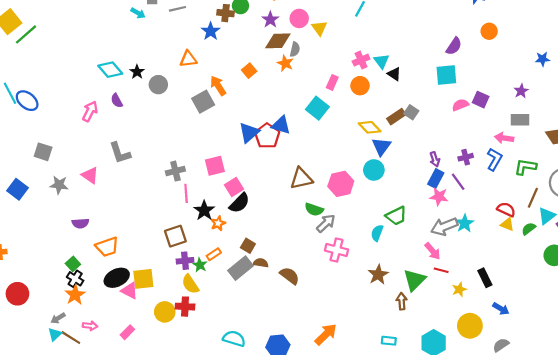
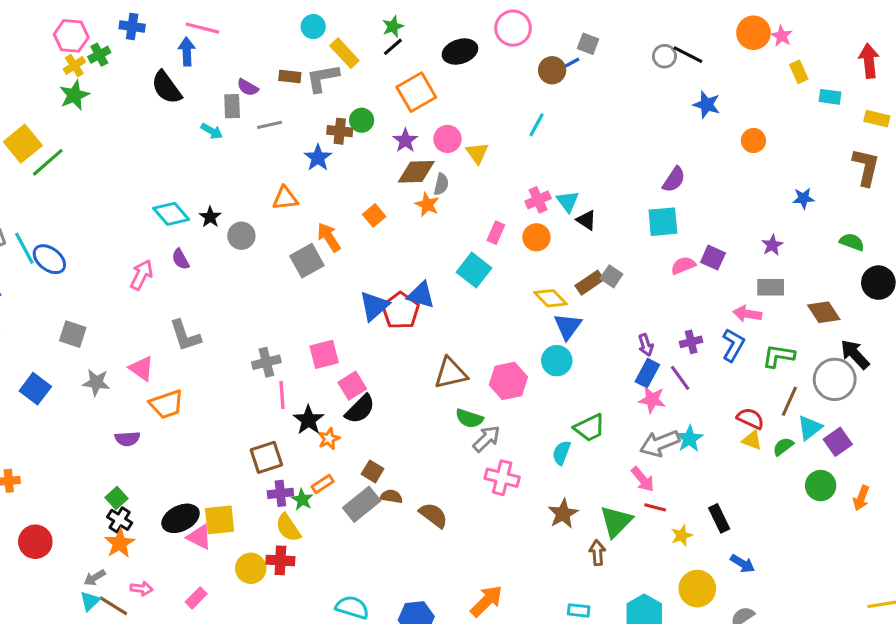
orange circle: (489, 31) -> (753, 141), moved
orange trapezoid: (107, 247) -> (166, 404), moved

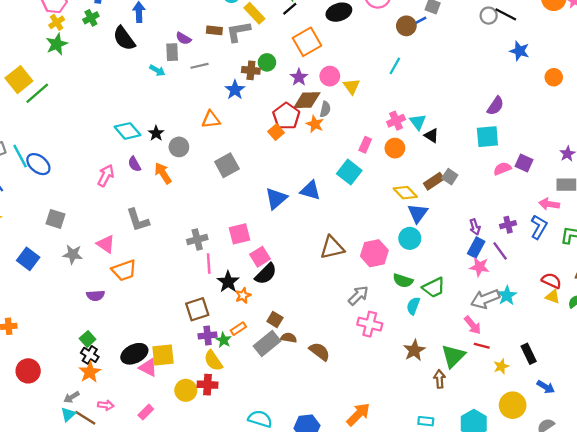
green cross: (99, 55) -> (91, 18), moved
orange arrow: (329, 237) -> (163, 173), moved
red pentagon: (401, 311) -> (286, 116), moved
green semicircle: (469, 418) -> (403, 281), moved

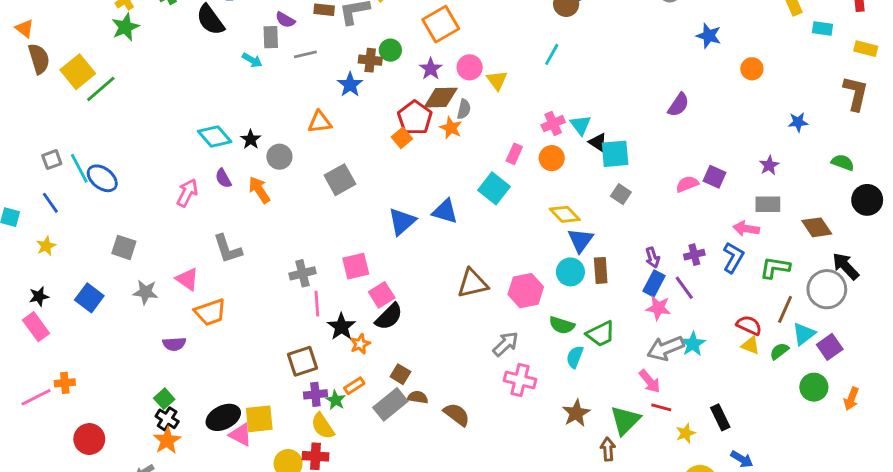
cyan square: (487, 137) -> (615, 154), moved
brown rectangle: (434, 181) -> (601, 270), moved, turned -60

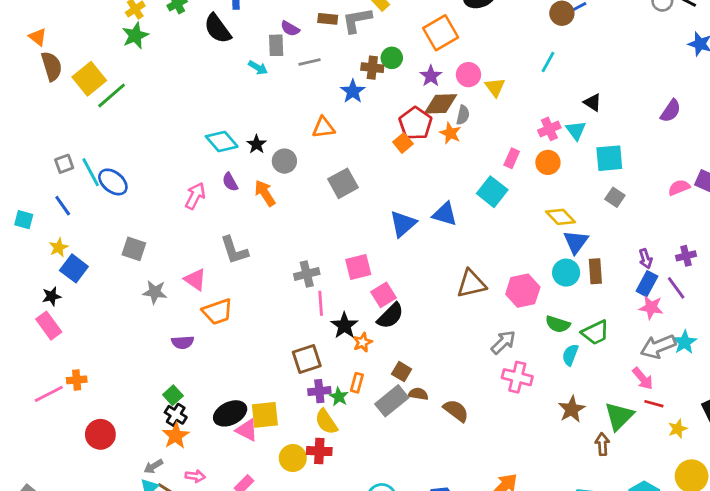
black triangle: (598, 142) -> (593, 102), moved
blue square: (89, 298) -> (74, 268), moved
orange rectangle: (354, 386) -> (357, 383), turned -42

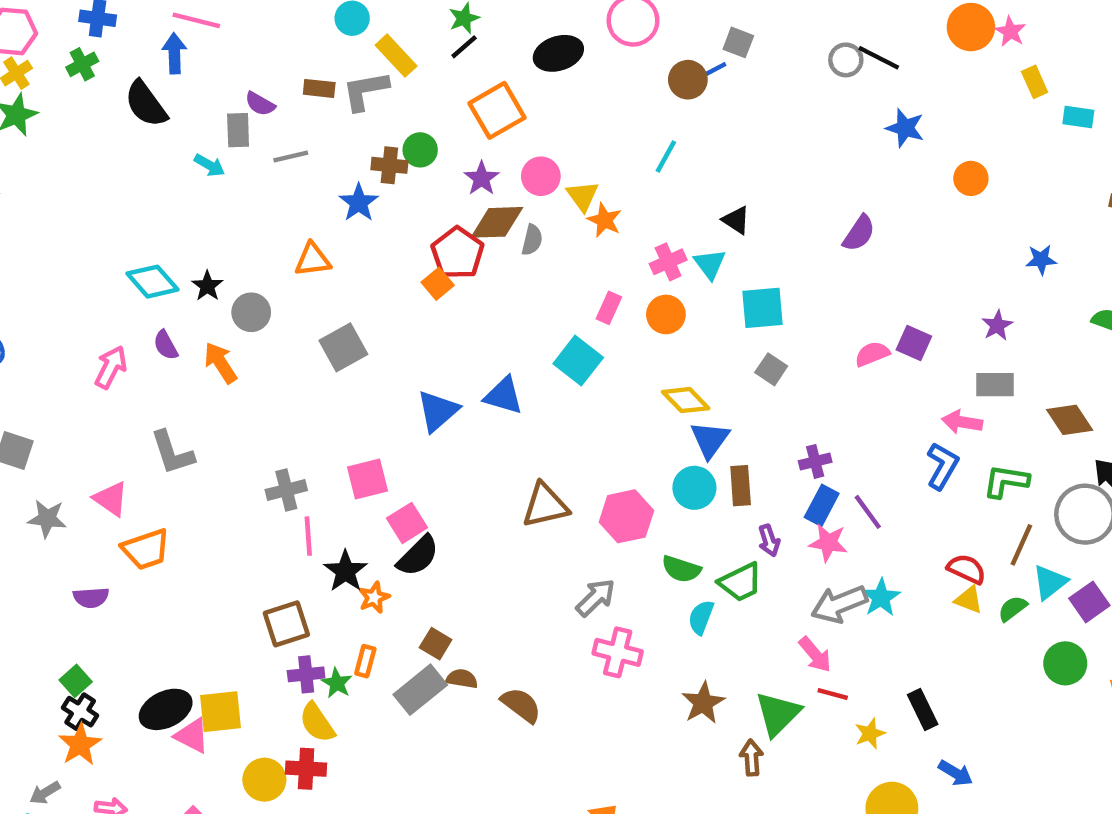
orange star: (450, 133) -> (604, 220), moved
purple cross: (686, 256) -> (815, 461), moved
purple arrow: (646, 259) -> (769, 540), moved

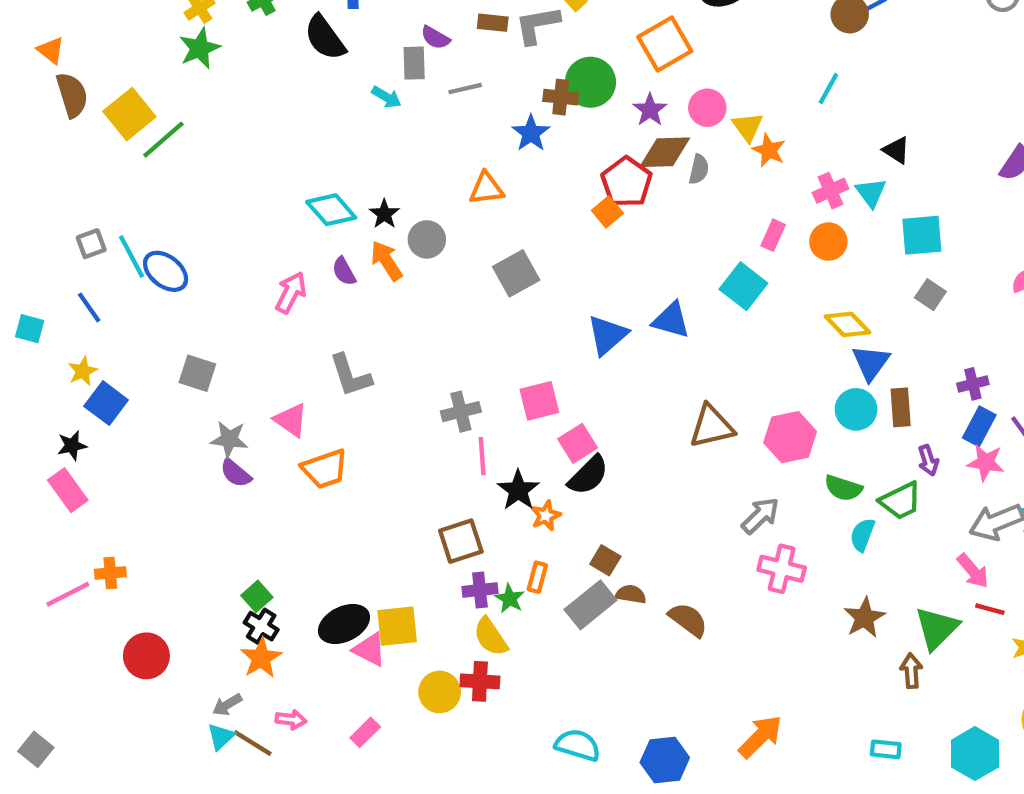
green circle: (420, 150) -> (590, 82), size x1.5
orange arrow: (220, 363) -> (386, 261), moved
purple semicircle: (91, 598) -> (236, 473), moved, turned 44

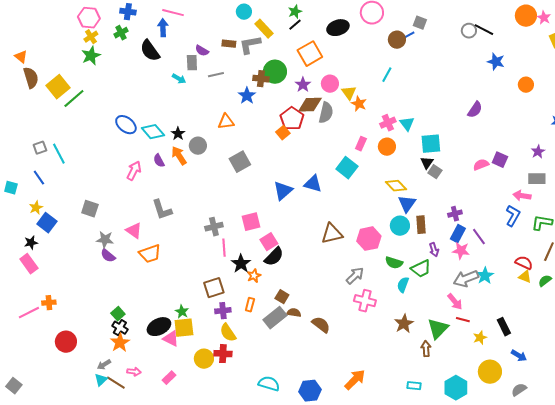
black triangle: (896, 150) -> (427, 163), moved, turned 32
gray semicircle: (699, 169) -> (326, 113), size x1.5
blue ellipse: (166, 271) -> (126, 125), moved
green star: (510, 598) -> (182, 312), moved

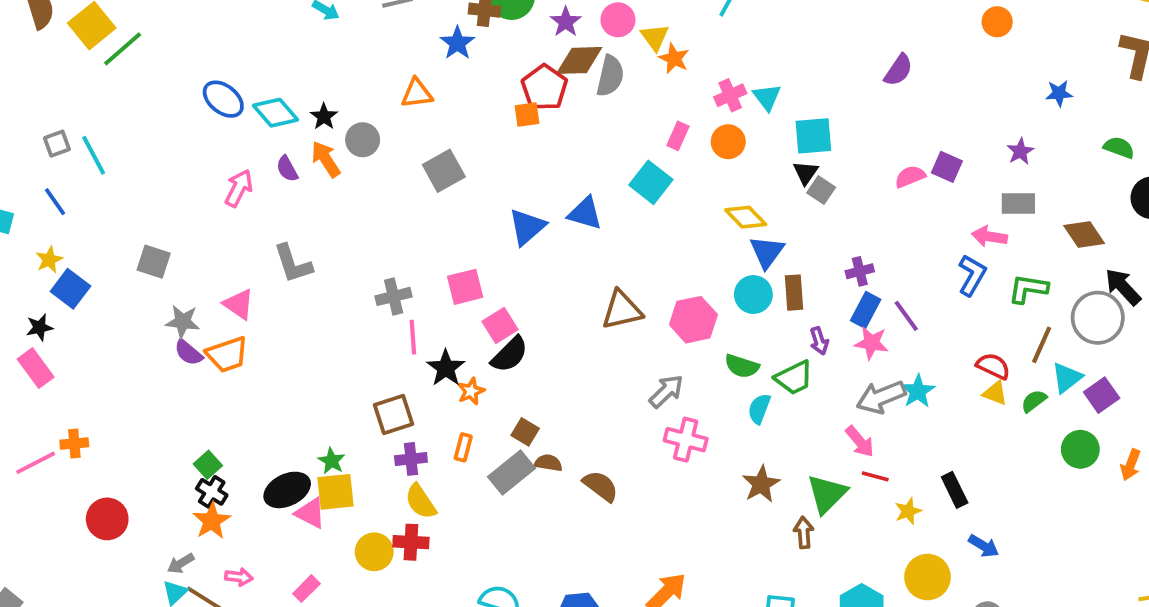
orange square: (283, 133) -> (527, 115), turned 32
orange trapezoid: (150, 254) -> (227, 354), moved

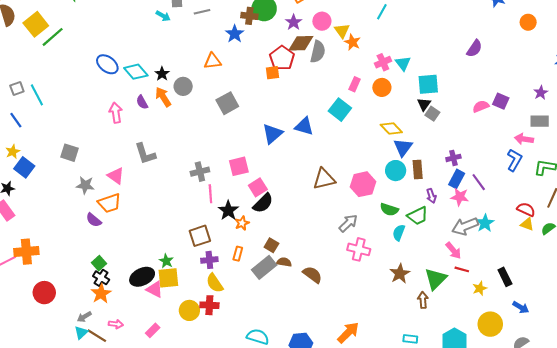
pink arrow: (239, 188) -> (116, 113), turned -36
purple semicircle: (188, 353) -> (94, 220), moved
orange cross: (74, 443) -> (26, 252), size x1.6

